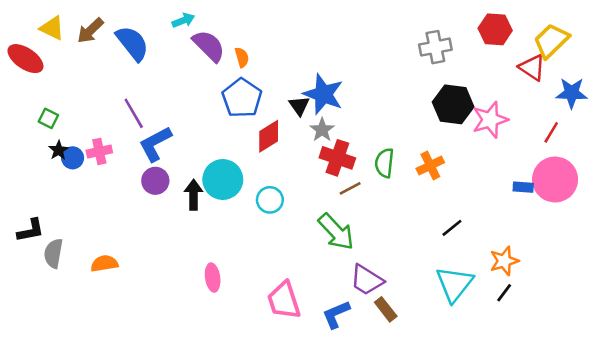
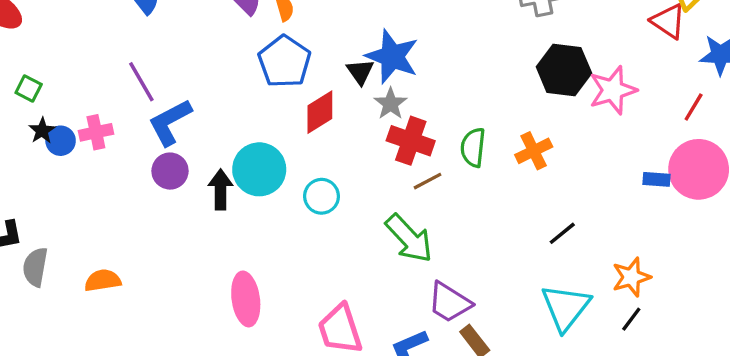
pink ellipse: (213, 278) -> (246, 299), size x1.4

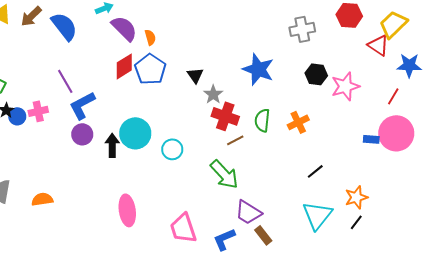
blue star: (392, 57) -> (258, 69), moved
black hexagon: (564, 70) -> (316, 74), size x0.7
red diamond: (320, 112) -> (124, 66), moved

